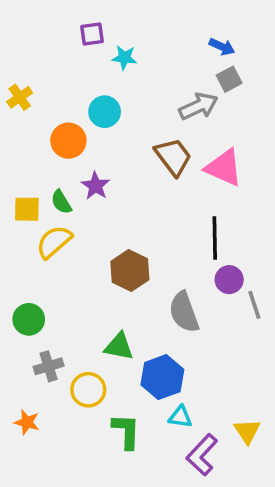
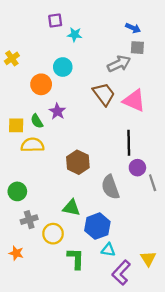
gray square: (229, 79) -> (137, 48), turned 32
yellow semicircle: (54, 242) -> (32, 145), turned 40

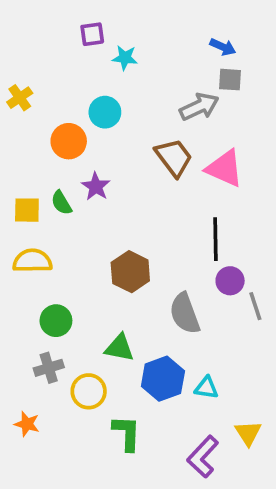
yellow semicircle: (32, 145) -> (32, 261), moved
green circle: (17, 191) -> (56, 321), moved
cyan triangle: (108, 250) -> (206, 388), moved

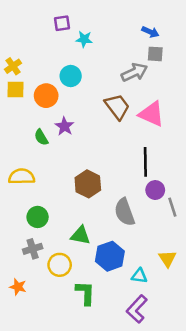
yellow square: (27, 210) -> (15, 89), moved
cyan triangle: (206, 388) -> (139, 276), moved
yellow triangle: (248, 433) -> (167, 259), moved

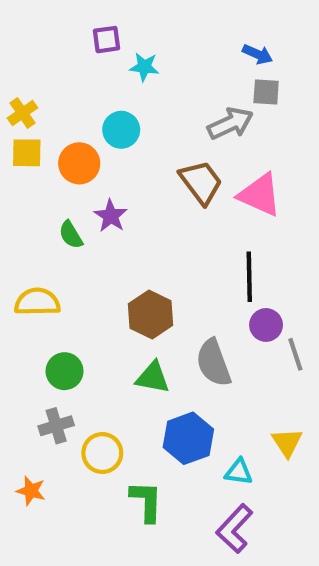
green triangle: (80, 235) -> (153, 377), moved

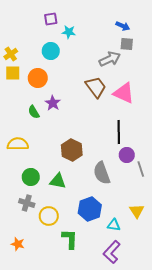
cyan circle: (121, 130) -> (51, 51), moved
green triangle: (153, 377) -> (58, 181), moved
gray cross: (56, 426) -> (27, 203), turned 35
orange star: (31, 491) -> (18, 244), moved

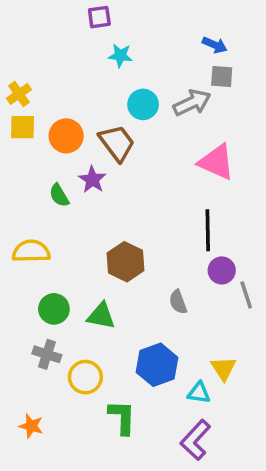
purple square: (51, 19) -> (99, 17), moved
cyan circle: (51, 51) -> (143, 104), moved
brown trapezoid: (96, 87) -> (117, 143), moved
gray semicircle: (102, 173) -> (178, 302), size x0.6
yellow triangle: (137, 211) -> (223, 368), moved

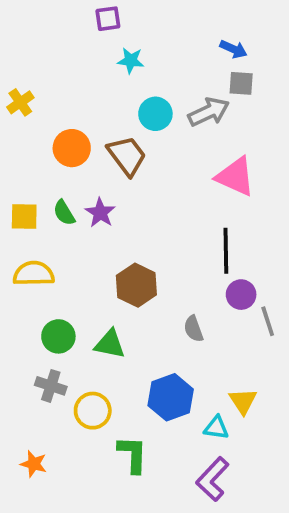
yellow square: (22, 127) -> (24, 217), moved
purple star: (92, 180) -> (100, 213), moved

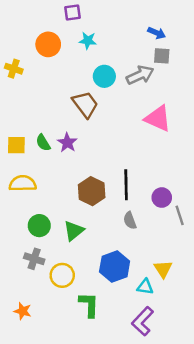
yellow cross: (20, 102) -> (14, 69), turned -36
orange circle: (72, 148) -> (48, 44), moved
black line: (226, 251) -> (126, 185), moved
green triangle: (110, 344) -> (74, 231), turned -50

